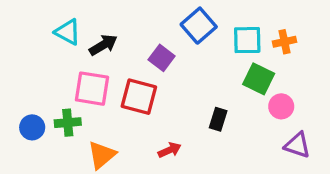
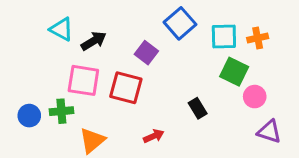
black rectangle: (218, 119) -> (198, 108), turned -48

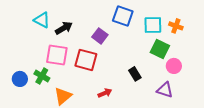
blue square: (180, 23) -> (123, 16), turned -30
orange cross: (258, 38) -> (176, 26), turned 32
green cross: (61, 111) -> (42, 76), turned 35
purple triangle: (269, 132) -> (165, 90), moved

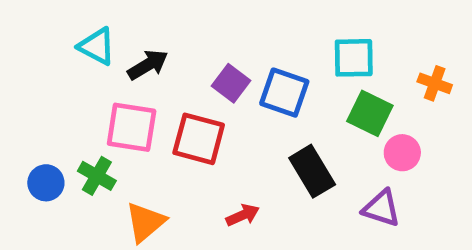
blue square: (123, 16) -> (284, 93), moved
orange cross: (176, 26) -> (435, 83), moved
black rectangle: (135, 74) -> (312, 171), size x1.5

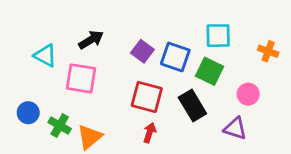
cyan triangle: (97, 46) -> (45, 56), moved
green square: (370, 113) -> (210, 71), moved
red square: (199, 139) -> (147, 97), moved
green cross: (97, 176) -> (60, 126), moved
red arrow: (243, 215) -> (150, 133), turned -48

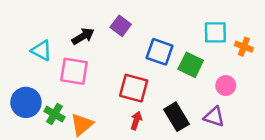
cyan square: (218, 36) -> (215, 32), moved
purple square: (142, 51) -> (121, 26), moved
black rectangle: (192, 106) -> (176, 117), moved
blue circle: (28, 113) -> (26, 102), size x1.5

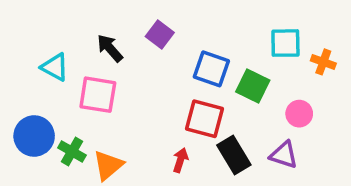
black arrow: (83, 36) -> (110, 48), turned -100
red square: (134, 88) -> (205, 119), moved

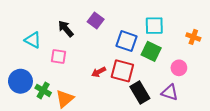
cyan square: (285, 43) -> (154, 26), moved
pink square: (98, 95) -> (59, 57), size x0.7
red arrow: (180, 160) -> (99, 72), moved, turned -136

